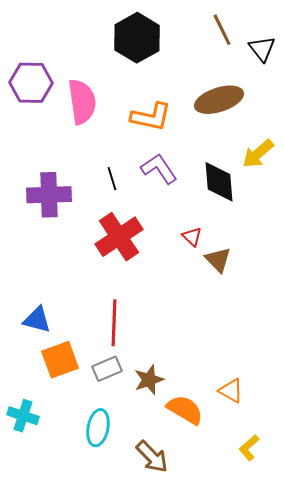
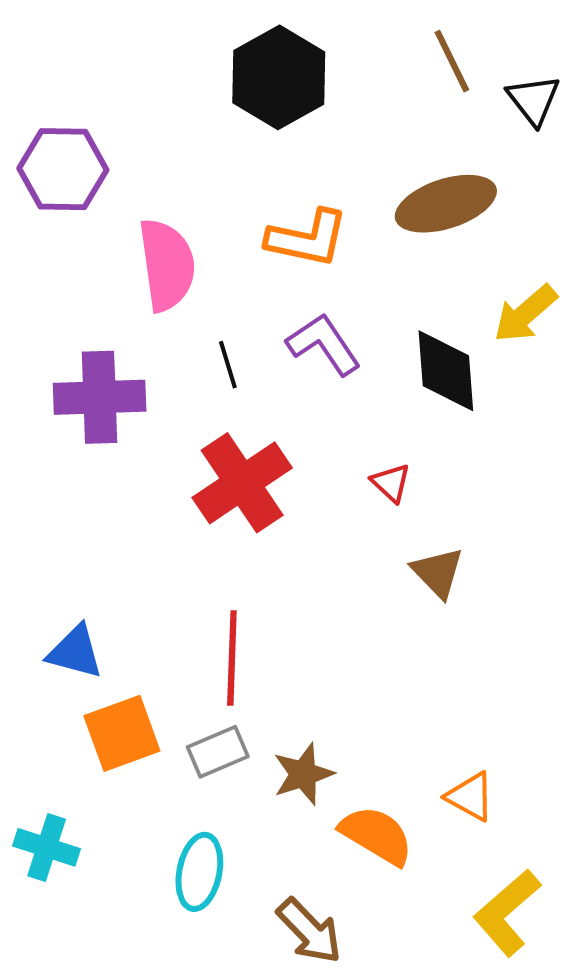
pink semicircle: (82, 102) -> (167, 265), moved
brown triangle: (218, 260) -> (438, 572), moved
yellow L-shape: (249, 448) -> (507, 913), size x1.6

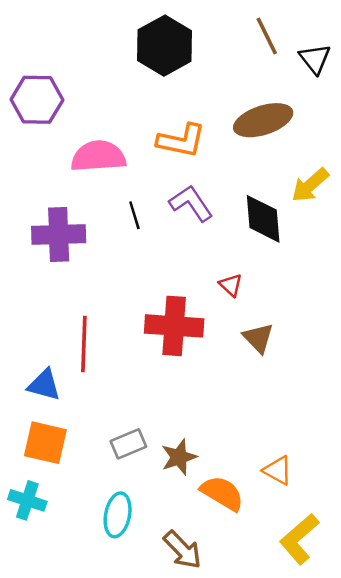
pink semicircle: (167, 265) -> (98, 156), turned -86
red cross: (242, 483) -> (174, 326), moved, turned 38
red line: (232, 658) -> (84, 344), moved
orange square: (122, 733) -> (45, 443), moved, turned 33

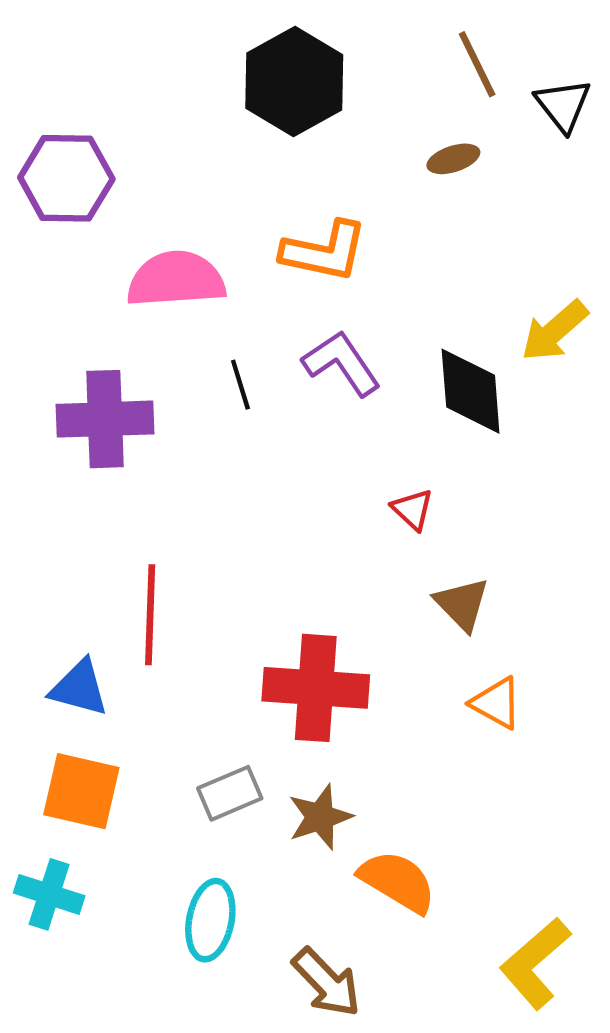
brown ellipse: (263, 120) -> (453, 159), moved, size x0.5
red cross: (174, 326) -> (316, 688), moved
orange triangle: (278, 470) -> (496, 703), moved

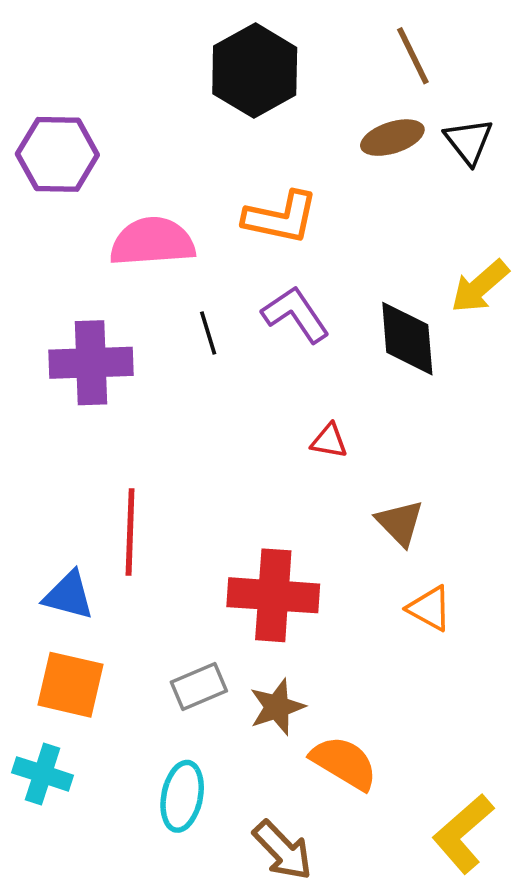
black triangle: (563, 105) -> (469, 141), moved
brown ellipse: (453, 159) -> (392, 138), size x1.4
red triangle: (413, 509) -> (329, 441), moved, turned -33

